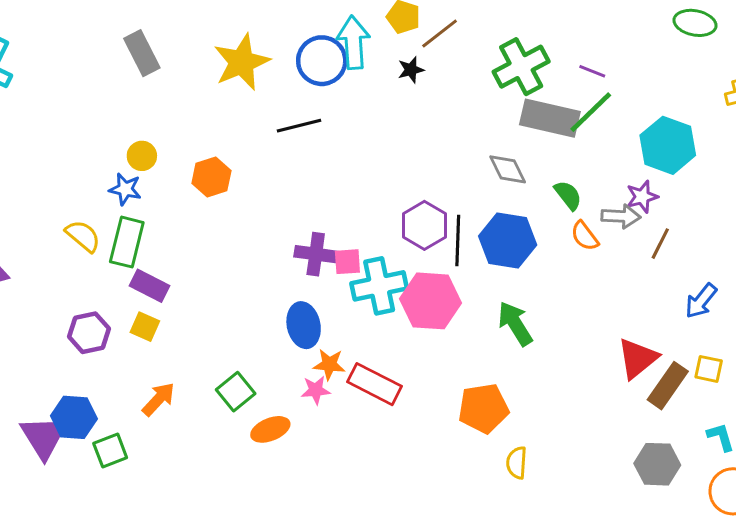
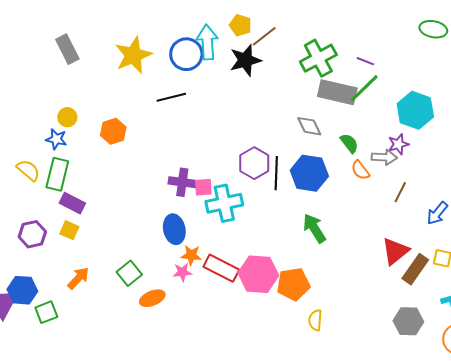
black star: (411, 70) -> (245, 60), size x1.8
brown line: (660, 244) -> (400, 192), moved
pink hexagon: (431, 301) -> (258, 274), moved

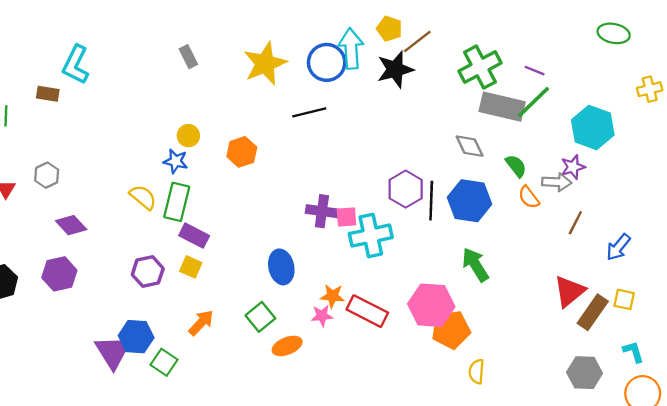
gray rectangle: (67, 49) -> (188, 57), size x0.7
blue ellipse: (174, 229) -> (281, 267), moved
pink hexagon: (258, 274) -> (431, 305), moved
green square: (46, 312) -> (164, 362), turned -35

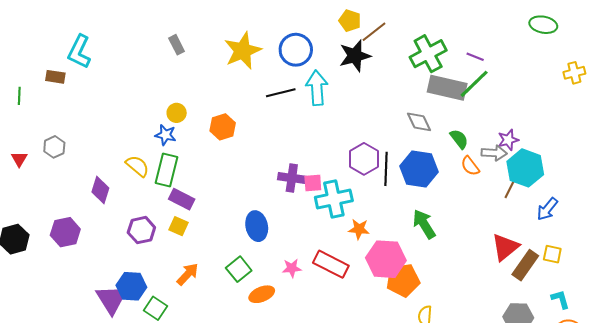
cyan arrow: (351, 48) -> (317, 88), moved
cyan hexagon: (593, 127) -> (525, 168), moved
purple diamond: (71, 225) -> (100, 190), moved, turned 60
orange star: (332, 296) -> (359, 229), moved

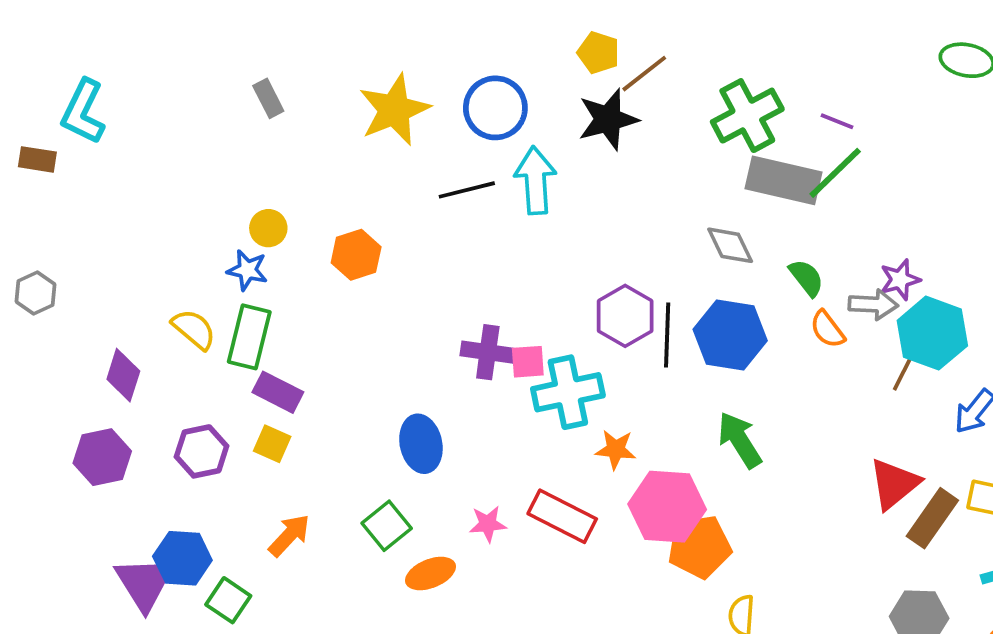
purple hexagon: (65, 232) -> (102, 457), moved

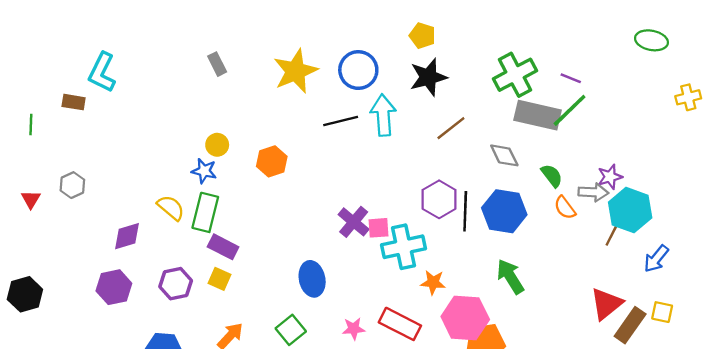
brown line: (644, 74) -> (451, 128), moved
purple cross: (488, 352) -> (354, 222), turned 32
purple diamond: (123, 375) -> (127, 236), turned 56

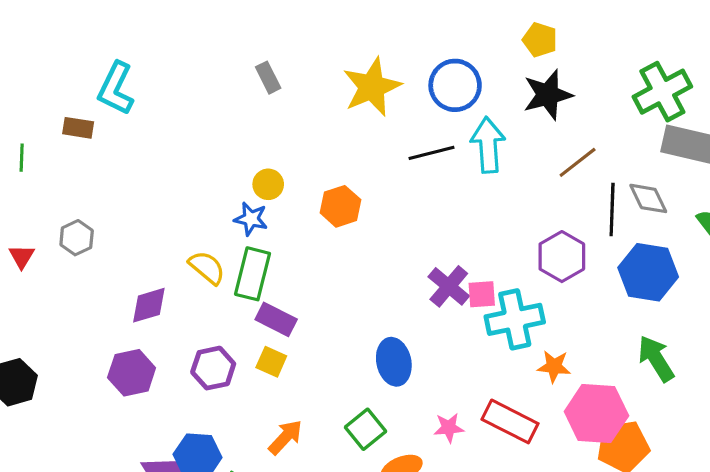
black line: (465, 211) -> (612, 209), moved

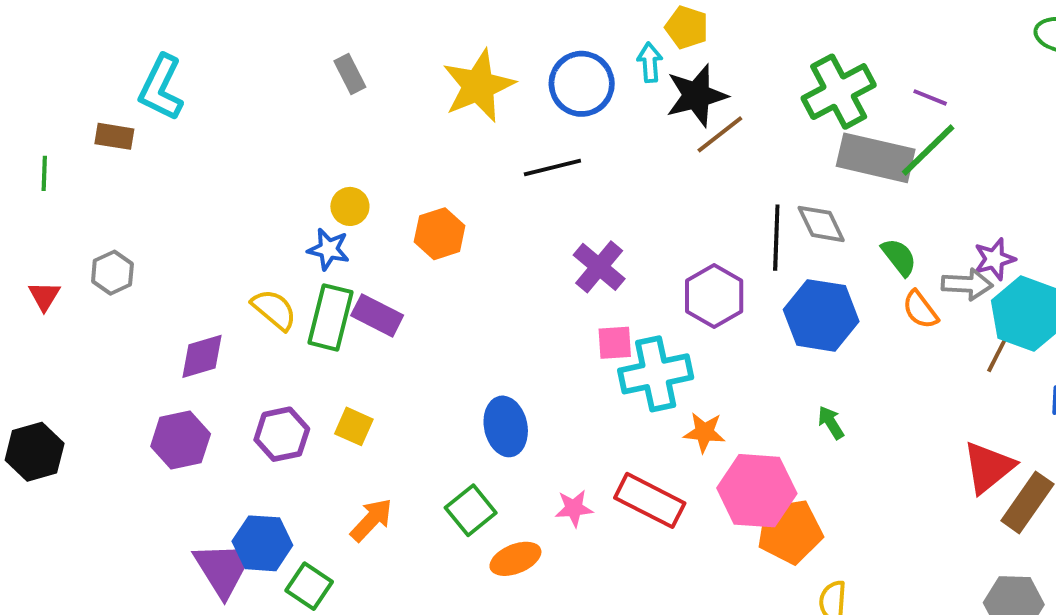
cyan arrow: (488, 145) -> (650, 62), moved, size x0.6
brown line: (578, 162) -> (720, 134), moved
purple cross: (449, 286) -> (599, 267), moved
purple rectangle: (276, 319) -> (377, 315), moved
green arrow: (656, 359) -> (831, 423), size x0.6

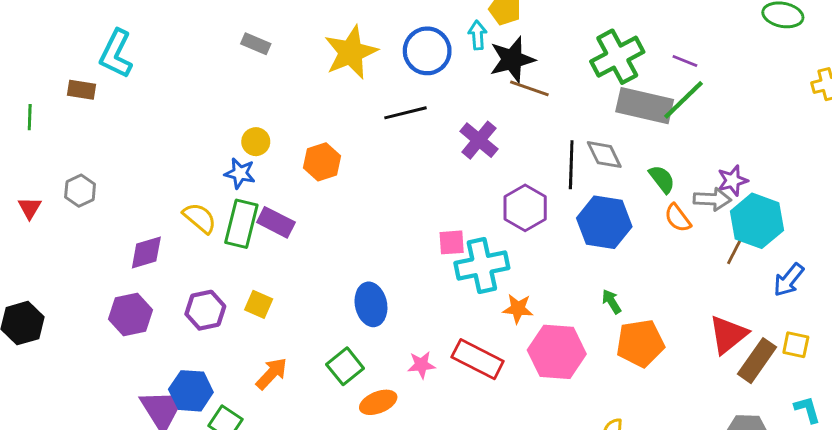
gray rectangle: (350, 74) -> (256, 44), turned -40
brown line: (720, 134) -> (529, 88), turned 57
purple cross: (599, 267) -> (479, 140), moved
orange pentagon: (790, 532) -> (640, 343), moved

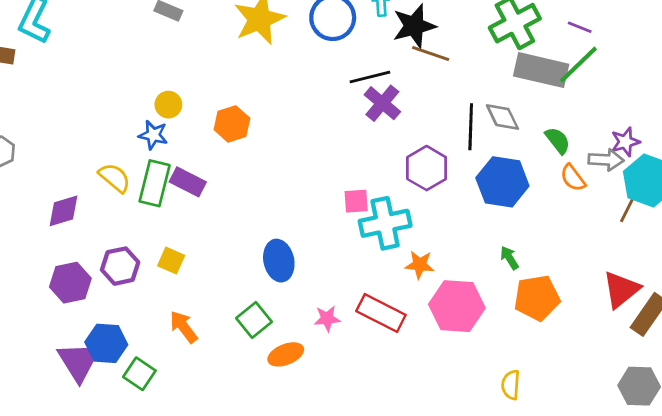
black line: (406, 113) -> (370, 77), moved
purple hexagon: (130, 314) -> (70, 283), moved
orange arrow: (272, 374) -> (184, 327), turned -80

